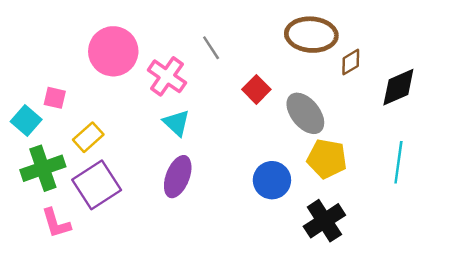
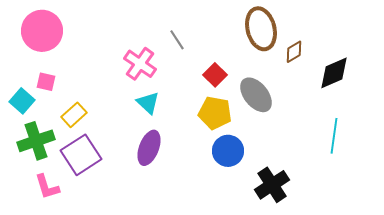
brown ellipse: (311, 35) -> (261, 29), turned 72
pink circle: (113, 51) -> (42, 31), moved
yellow pentagon: (327, 159) -> (215, 113), moved

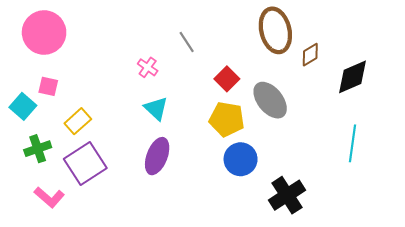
pink cross: (140, 64) -> (148, 67), size x0.6
green cross: (36, 141) -> (38, 149), size x0.7
pink L-shape: (47, 187) -> (49, 197), turned -32

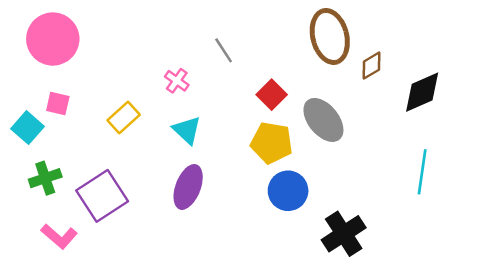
yellow rectangle: (78, 121) -> (124, 117), moved

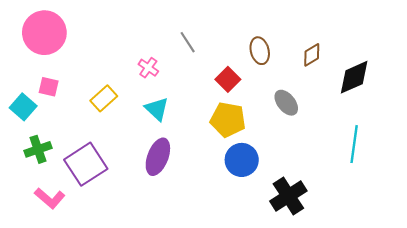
brown ellipse: (330, 36) -> (260, 51), moved, size x0.6
gray ellipse: (323, 120) -> (286, 103), moved, size x0.7

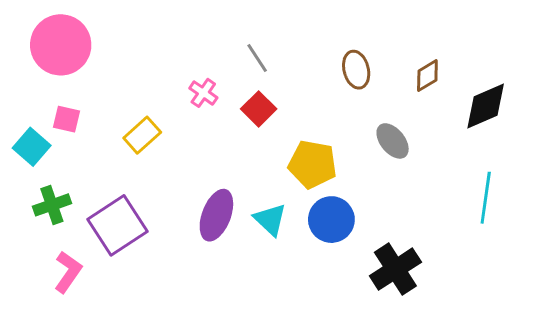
red square: (228, 79) -> (259, 109), moved
cyan triangle: (157, 109) -> (270, 220), moved
pink L-shape: (50, 198) -> (68, 272), turned -96

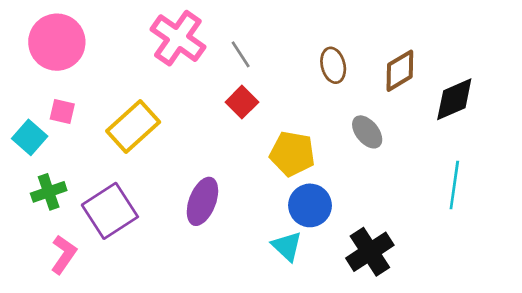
brown diamond: (427, 75) -> (400, 71), size x1.4
pink cross: (203, 93) -> (178, 38), moved, size x2.0
yellow rectangle: (142, 135) -> (133, 127), size x1.5
cyan triangle: (270, 220) -> (287, 246), moved

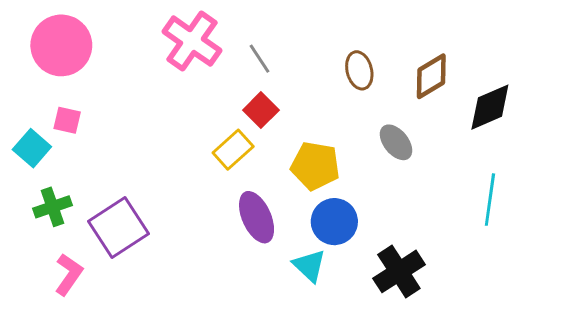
yellow rectangle: (133, 127) -> (233, 150), moved, size x0.7
purple ellipse: (202, 201) -> (257, 217), moved, turned -45

